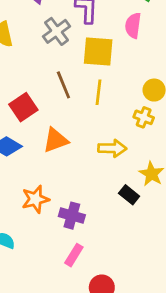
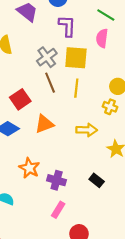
gray cross: (56, 31) -> (47, 57), moved
black rectangle: (129, 195) -> (97, 180), moved
orange star: (35, 199) -> (29, 168), turned -30

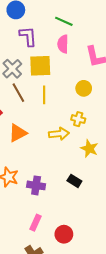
yellow cross: (110, 107) -> (78, 119), moved
pink rectangle: (58, 210) -> (35, 223), moved

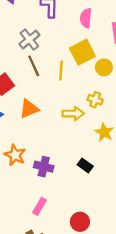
yellow square: (40, 66) -> (82, 52), moved, turned -30
red circle: (64, 234) -> (80, 222), moved

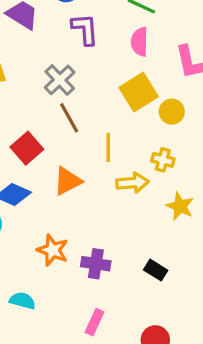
yellow line: (61, 71) -> (108, 147), moved
black rectangle: (85, 165) -> (156, 270), moved

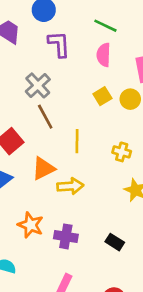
yellow square: (139, 92) -> (102, 96), size x0.6
yellow circle: (172, 112) -> (130, 99), moved
yellow arrow: (132, 183) -> (70, 186), moved

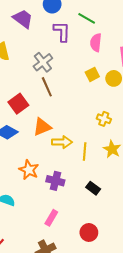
green line: (105, 26) -> (87, 18), moved
yellow line: (77, 141) -> (85, 152), moved

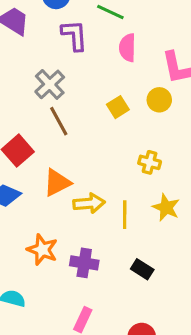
yellow square: (92, 74) -> (118, 107), moved

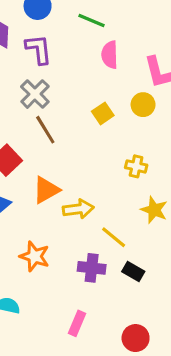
purple L-shape: (74, 35) -> (39, 49), moved
yellow line: (125, 215) -> (114, 237), moved, turned -48
purple cross: (84, 263) -> (92, 268), moved

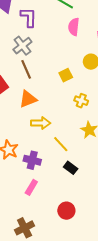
yellow square: (103, 113) -> (66, 75), moved
orange triangle: (46, 190) -> (28, 99), moved
purple cross: (92, 268) -> (32, 160), moved
pink rectangle: (77, 323) -> (31, 187), moved

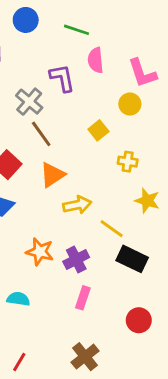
purple L-shape: (29, 17) -> (62, 78), moved
purple cross: (32, 160) -> (76, 259), turned -30
black rectangle: (71, 168) -> (132, 259), size x1.5

